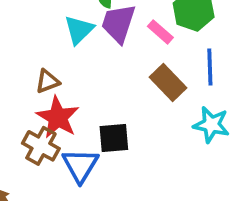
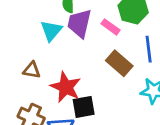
brown triangle: (47, 81) -> (32, 70), turned 36
red star: (58, 117) -> (66, 87), moved

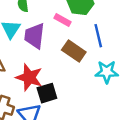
purple trapezoid: (79, 23) -> (35, 36), moved

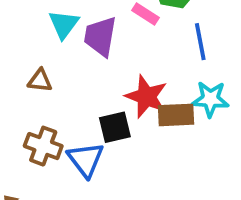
brown rectangle: (74, 51) -> (176, 115), moved, turned -40
red star: (29, 77) -> (146, 97), moved

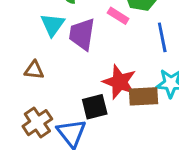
brown cross: (43, 146) -> (37, 123), turned 36

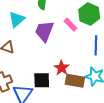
cyan triangle: (53, 25) -> (17, 19), moved
red star: (120, 82) -> (62, 68), size x0.7

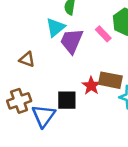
cyan triangle: (17, 19) -> (55, 27), moved
brown rectangle: (75, 81) -> (110, 80), moved

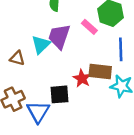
cyan triangle: (55, 27) -> (41, 45), moved

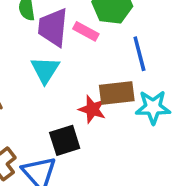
purple trapezoid: (59, 37) -> (53, 27), moved
cyan triangle: (41, 45) -> (45, 70), moved

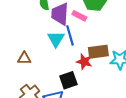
blue line: (139, 54) -> (70, 35), moved

